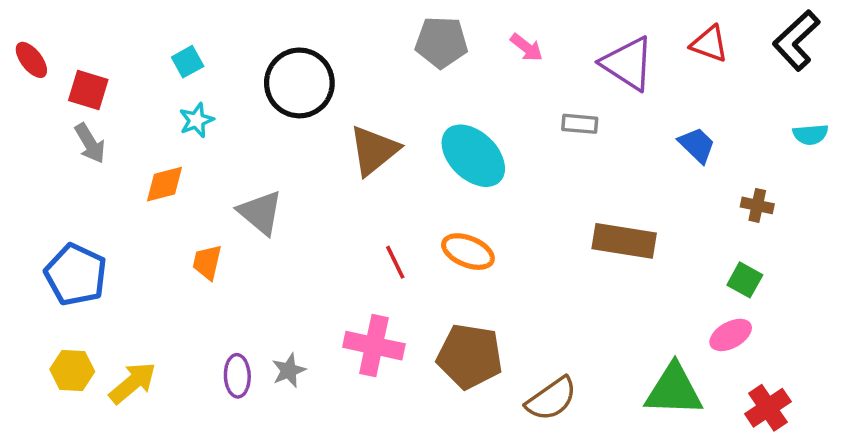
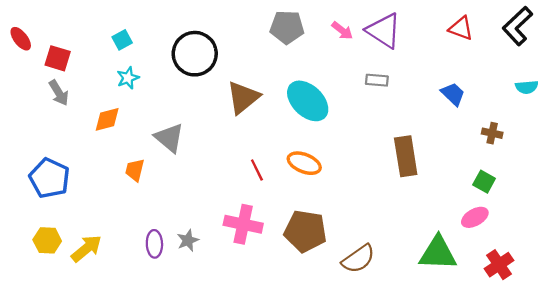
purple triangle: (628, 63) -> (384, 31), moved
brown rectangle: (624, 241) -> (406, 156), turned 72

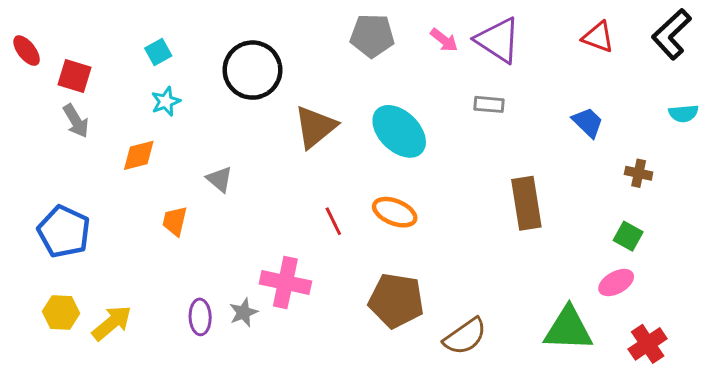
gray triangle: (169, 138) -> (220, 179), size x0.7
pink cross: (243, 224) -> (285, 283), moved

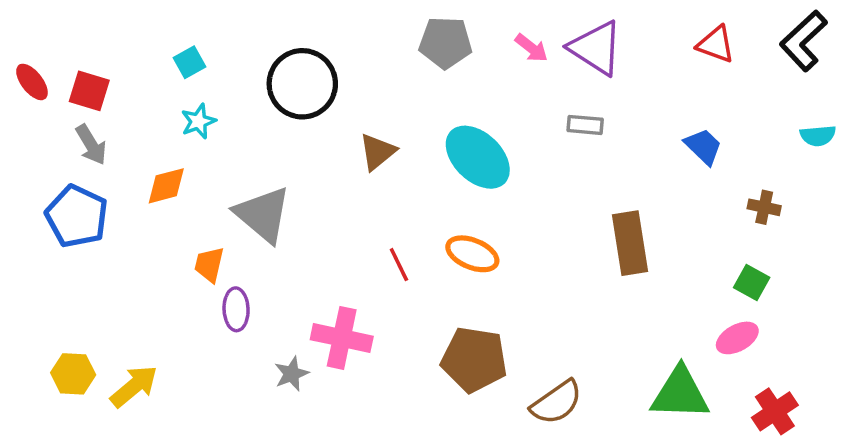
red ellipse: (27, 51) -> (32, 82), moved
brown triangle: (315, 127) -> (377, 152), size x0.7
gray triangle: (220, 179) -> (263, 214), size x1.8
blue pentagon: (64, 232) -> (77, 216), moved
purple ellipse: (200, 317) -> (236, 309), moved

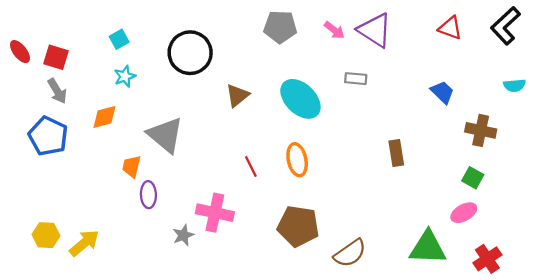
gray rectangle: (585, 125) -> (356, 79), moved
brown cross: (764, 207) -> (481, 130), size x1.5
brown rectangle: (630, 243) -> (396, 153), size x0.7
orange ellipse: (472, 254) -> (297, 160), turned 56

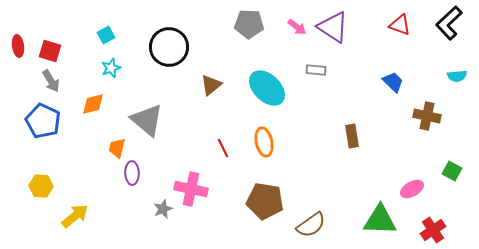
red ellipse: (20, 52) -> (18, 46), turned 30
green square: (473, 178) -> (452, 171), moved
yellow hexagon: (46, 235) -> (41, 186), moved

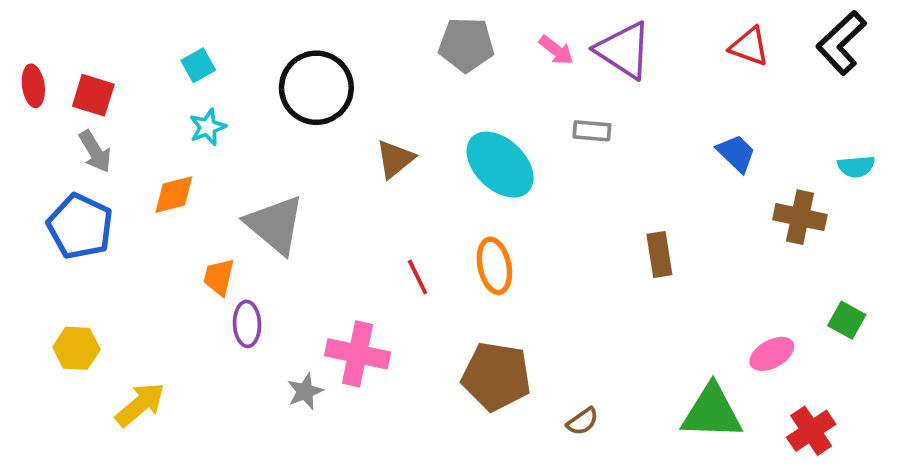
cyan semicircle: (457, 76) -> (856, 166), moved
brown semicircle: (311, 225) -> (583, 421), size x0.6

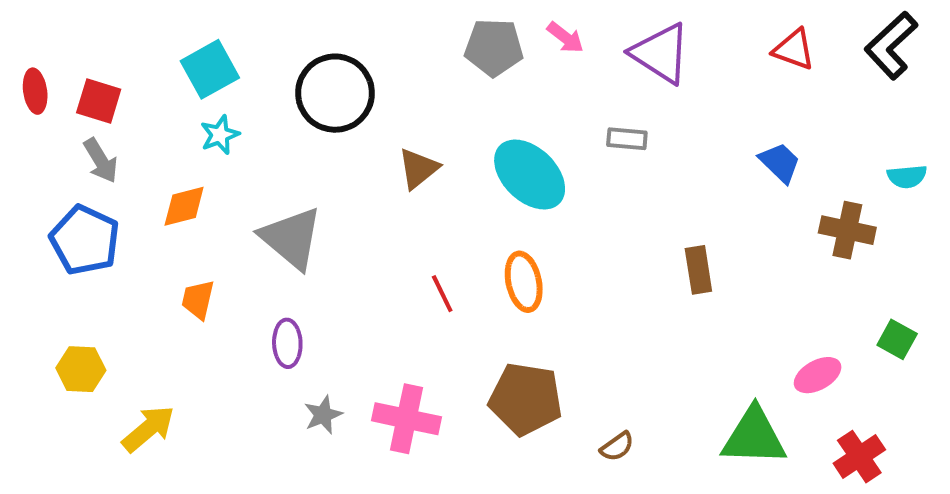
pink arrow: (556, 50) -> (565, 37), moved
cyan square: (198, 65) -> (210, 69), size x1.6
orange trapezoid: (219, 277) -> (198, 300), moved
purple ellipse: (247, 324) -> (287, 343), moved
pink cross: (358, 354) -> (406, 419), moved

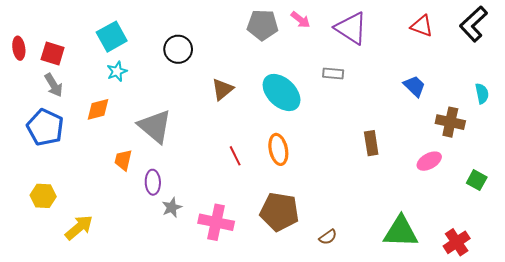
black circle: (335, 93) -> (178, 49), size x0.7
cyan semicircle: (907, 177) -> (482, 94), turned -96
orange trapezoid: (198, 300) -> (123, 160), moved
pink ellipse: (818, 375) -> (429, 161), moved
gray star: (323, 415) -> (172, 207), moved

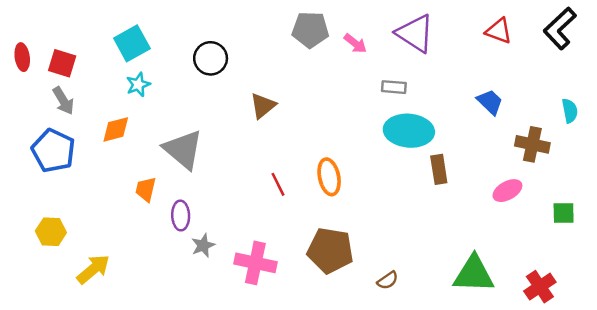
pink arrow: (300, 20) -> (355, 43), moved
cyan ellipse: (282, 92) -> (409, 131), moved, turned -39
green square: (477, 180) -> (564, 213), turned -30

